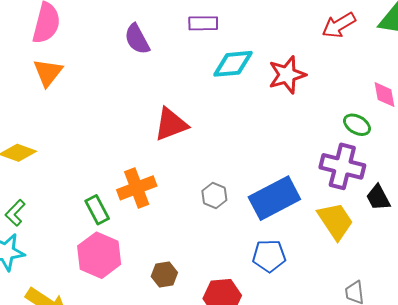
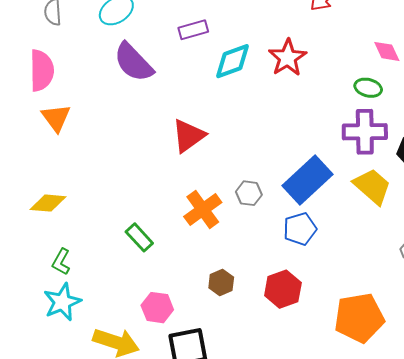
purple semicircle: (137, 39) -> (133, 62), size x1.4
orange cross: (137, 188) -> (203, 209), moved
pink hexagon: (99, 255) -> (157, 308), moved, size x0.7
blue pentagon: (269, 256) -> (300, 229), moved

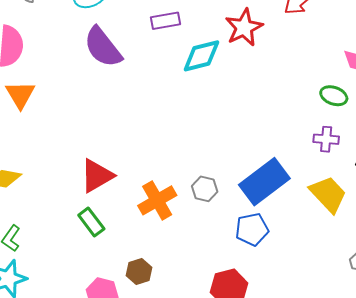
red star: (288, 58) -> (244, 27), moved
purple cross: (365, 132) -> (326, 139), size x0.6
red triangle: (188, 136) -> (97, 176), moved
brown hexagon: (221, 282) -> (139, 272), moved

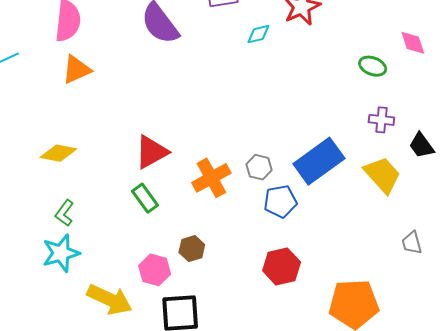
cyan diamond: (201, 56) -> (258, 34), size x0.6
orange triangle: (20, 95) -> (77, 69), turned 36
green ellipse: (334, 96) -> (373, 66), moved
blue pentagon: (252, 229) -> (280, 201), moved

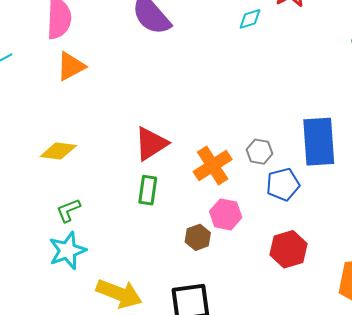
blue rectangle: (319, 161) -> (319, 142), turned -54
green rectangle: (145, 198) -> (148, 190), turned 48
green L-shape: (65, 213) -> (68, 210), turned 36
pink hexagon: (155, 270) -> (226, 214), moved

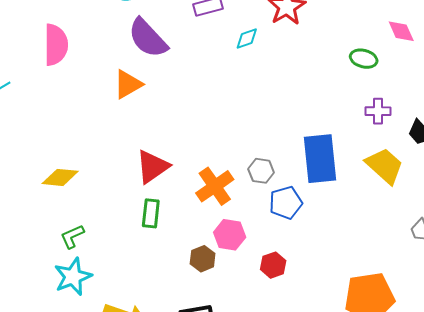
orange triangle: (71, 66) -> (128, 84), moved
red hexagon: (288, 249) -> (273, 265), moved, size x0.7

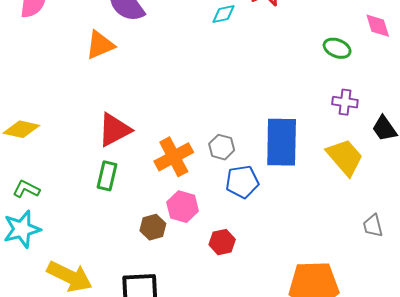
green L-shape: (72, 236) -> (26, 189), turned 44

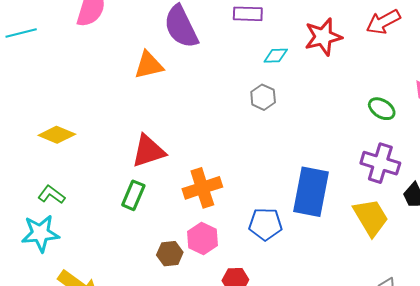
purple cross: (345, 102) -> (380, 163), size x1.5
gray hexagon: (222, 147) -> (263, 97), moved

